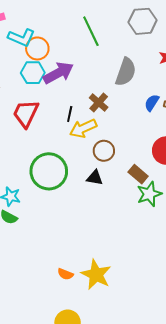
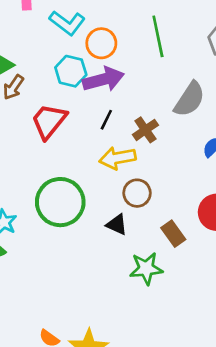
orange circle: (37, 48) -> (101, 43), moved
black line: (70, 114) -> (106, 120), moved
green star: (149, 194) -> (146, 268), moved

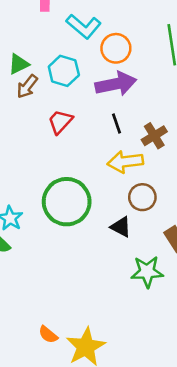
cyan hexagon: (71, 71) -> (64, 71), moved
black line: (106, 120) -> (117, 123), turned -48
red trapezoid: (49, 121) -> (60, 122), size x0.7

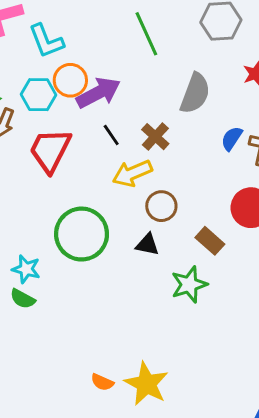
cyan L-shape: (84, 26) -> (46, 41), turned 44
orange circle: (116, 48) -> (70, 80), moved
red trapezoid: (60, 122) -> (50, 150), size x1.6

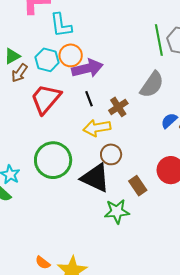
green line: (146, 34) -> (159, 40), moved
black triangle: (147, 245) -> (95, 178), size x1.8

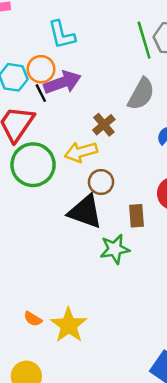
cyan L-shape: (61, 25) -> (62, 35), moved
black line: (89, 99) -> (41, 93), moved
green circle: (53, 160) -> (33, 165), moved
brown rectangle: (138, 186) -> (137, 216), turned 36

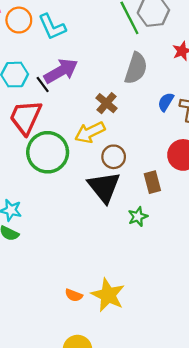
orange circle: (41, 69) -> (19, 20), moved
black triangle: (85, 212) -> (104, 187), turned 42
green star: (115, 249) -> (138, 217), size x0.7

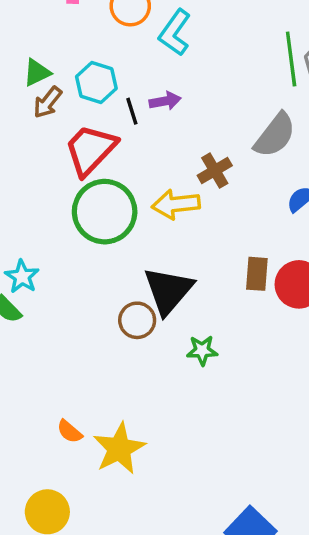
cyan L-shape: (52, 27) -> (175, 33), turned 40
purple arrow: (61, 71) -> (165, 101), size x0.6
brown circle: (114, 157) -> (137, 320), moved
brown rectangle: (152, 182) -> (257, 274), moved

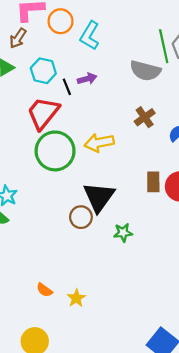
brown arrow: (48, 102) -> (18, 38), moved
gray semicircle: (275, 135) -> (145, 71), moved, turned 72
brown cross: (215, 171) -> (145, 117), moved
yellow star: (119, 449) -> (76, 298), size x0.6

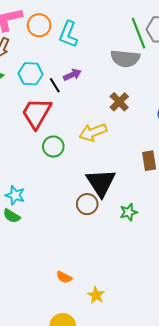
brown cross: (145, 117) -> (119, 102), moved
green circle: (55, 151) -> (53, 147), size x0.6
yellow star: (76, 298) -> (96, 295), moved

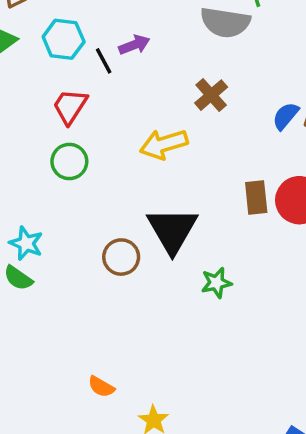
red trapezoid: (37, 113) -> (70, 106), size x0.7
green circle: (53, 147) -> (69, 162), moved
brown circle: (87, 204) -> (121, 257), moved

